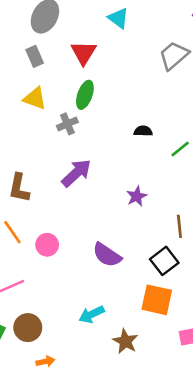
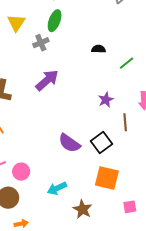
yellow triangle: (35, 98) -> (16, 23), turned 42
purple star: (137, 196) -> (106, 100), moved
pink circle: (47, 245) -> (21, 172), moved
black square: (164, 261) -> (102, 143), moved

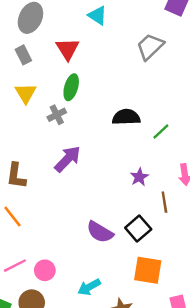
black semicircle: (99, 49) -> (126, 117), size x1.6

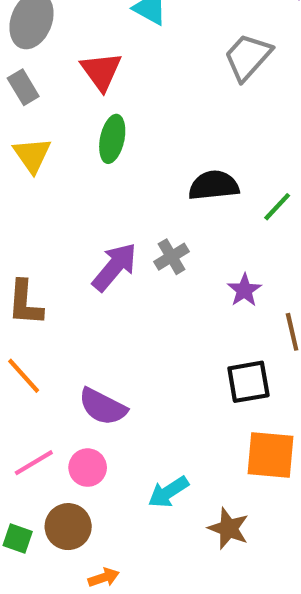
gray cross: (57, 115) -> (172, 257), moved
black square: (138, 228) -> (248, 382), turned 35
purple semicircle: (100, 232) -> (103, 407), moved

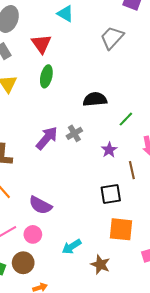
green line: (277, 207) -> (126, 119), moved

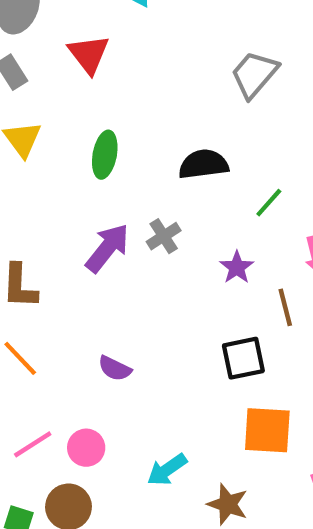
gray trapezoid: (112, 38) -> (254, 74), moved
green ellipse: (46, 76) -> (105, 155), moved
purple semicircle: (40, 205) -> (115, 368), moved, size x0.7

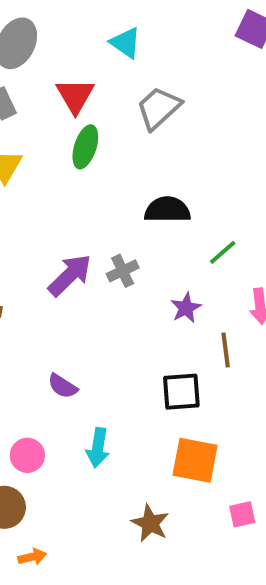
gray trapezoid: (254, 74) -> (159, 108), moved
green ellipse: (105, 155) -> (85, 147), moved
cyan arrow: (167, 470) -> (98, 448), moved, turned -54

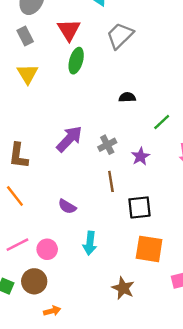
black semicircle: (167, 210) -> (127, 97), size x0.6
gray cross: (123, 271) -> (107, 145), moved
brown line: (226, 350) -> (111, 181), moved

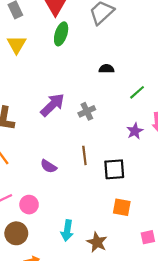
purple star: (140, 156) -> (135, 131), moved
brown line: (111, 181) -> (84, 155), moved
cyan arrow: (90, 243) -> (67, 231), moved
orange square: (149, 249) -> (122, 207), size x0.7

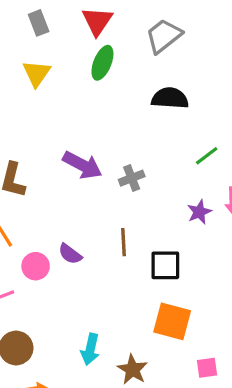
black semicircle: (106, 69) -> (170, 98), moved, size x1.6
purple arrow: (52, 105) -> (82, 165), turned 68
pink circle: (29, 205) -> (36, 266), moved
orange square: (122, 207) -> (172, 321), size x1.4

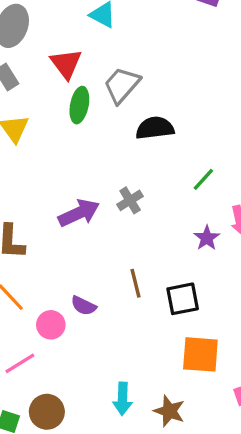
gray trapezoid: (164, 36) -> (122, 85), moved
purple arrow: (82, 165) -> (79, 213), turned -42
gray cross: (132, 178) -> (130, 200), moved

